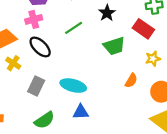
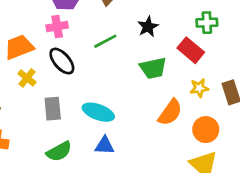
orange semicircle: (131, 81) -> (170, 112), size x1.5
gray rectangle: (36, 86) -> (53, 109), turned -36

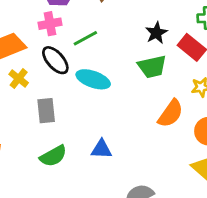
black star: (148, 27) -> (156, 33), moved
green line: (105, 41) -> (85, 38), moved
cyan ellipse: (98, 112) -> (93, 79), moved

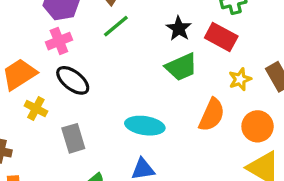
green line: (85, 38) -> (116, 26), moved
cyan ellipse: (93, 79) -> (145, 126), moved

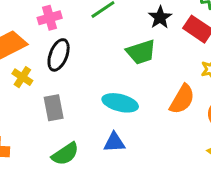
green trapezoid: (181, 67) -> (141, 52), moved
black ellipse: (73, 80) -> (59, 55), turned 68

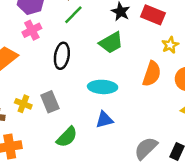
black ellipse: (59, 55) -> (62, 56), moved
yellow cross: (22, 77) -> (23, 104), moved

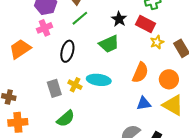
yellow star: (170, 45) -> (157, 42), moved
yellow cross: (23, 104) -> (75, 85), moved
blue triangle: (104, 120) -> (144, 103), moved

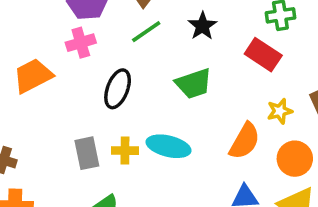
black star: (119, 19) -> (202, 26), moved
yellow star: (157, 42) -> (280, 111), moved
yellow cross: (75, 85) -> (125, 151), turned -32

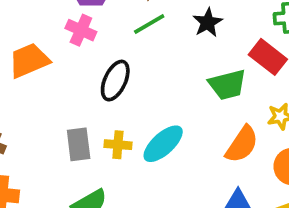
pink cross: (81, 43) -> (81, 30), turned 36
green trapezoid: (194, 84) -> (227, 85), moved
cyan ellipse: (169, 146) -> (163, 144), turned -60

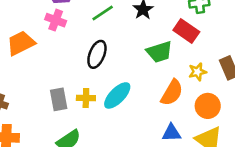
black ellipse: (115, 81) -> (97, 54), moved

